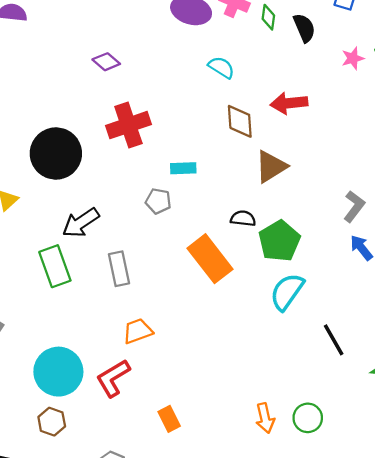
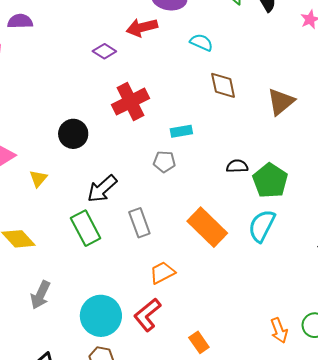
red arrow: (289, 103) -> (142, 27), moved
black circle: (56, 154) -> (73, 134), size x0.7
brown triangle: (271, 167) -> (281, 102), moved
orange rectangle: (210, 259) -> (207, 227), moved
cyan semicircle: (287, 292) -> (262, 226), moved

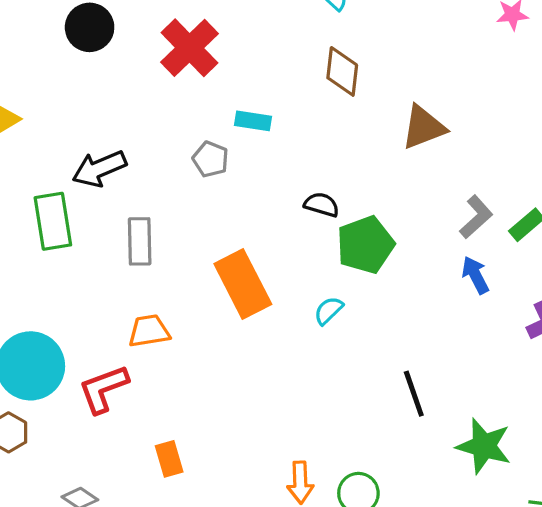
red cross: (131, 102) -> (190, 48), turned -36
black circle: (73, 134) -> (90, 27), moved
cyan semicircle: (262, 226) -> (329, 311), size x0.6

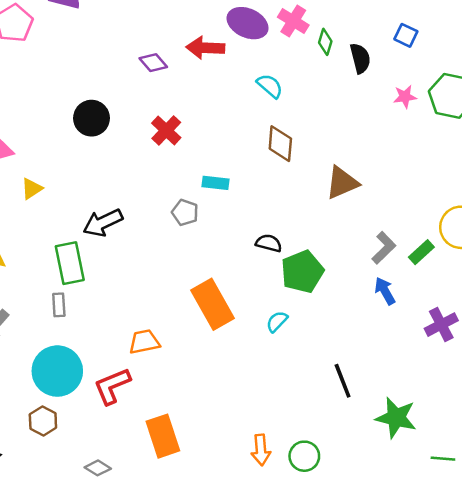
red cross: (190, 48) -> (166, 130), size x0.7
gray rectangle: (140, 241) -> (59, 305), moved, size x0.7
orange rectangle: (169, 459) -> (163, 436), size x1.6

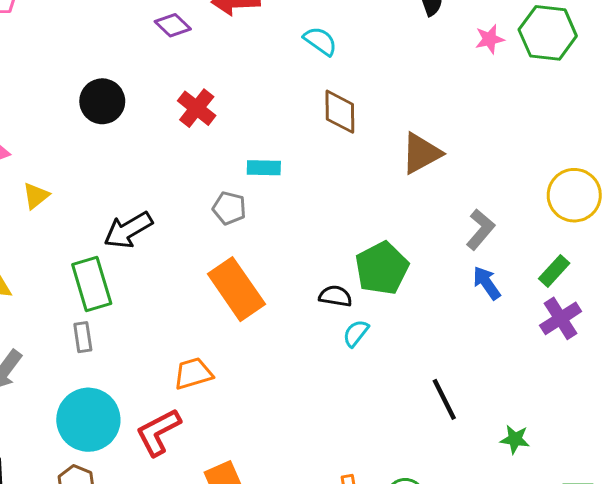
black semicircle: (269, 243) -> (335, 296), moved
green rectangle: (421, 252) -> (554, 271), moved
orange rectangle: (213, 304) -> (236, 289), moved
green star: (396, 418) -> (515, 439), size x0.6

